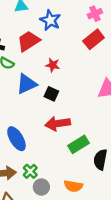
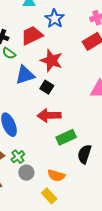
red star: (53, 65) -> (51, 60), size x1.6

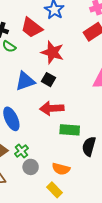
red trapezoid: (32, 35) -> (32, 28), turned -115
blue triangle: (25, 75) -> (25, 81), moved
green rectangle: (66, 137) -> (70, 130), turned 30

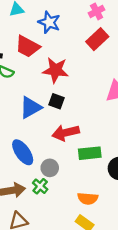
gray circle: (31, 167) -> (50, 168), moved

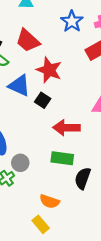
blue star: (49, 22) -> (72, 21), moved
blue triangle: (31, 107) -> (19, 86), moved, turned 40
red arrow: (66, 133) -> (67, 128), moved

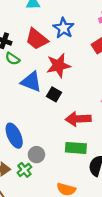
blue star: (72, 21) -> (63, 28), moved
red star: (49, 70) -> (58, 65), turned -30

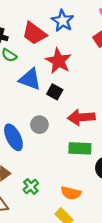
red star: (58, 65) -> (58, 61), turned -30
gray circle: (36, 155) -> (39, 125), moved
green cross: (24, 170) -> (31, 187), moved

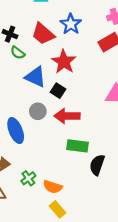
red arrow: (81, 117) -> (67, 116), moved
gray circle: (39, 125) -> (38, 111), moved
orange semicircle: (71, 193) -> (53, 187), moved

